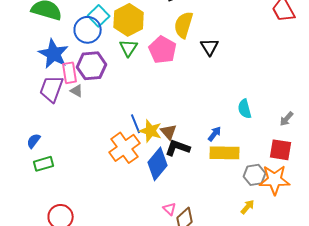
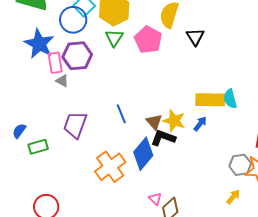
purple trapezoid: (52, 89) -> (75, 125), moved
yellow star: (151, 131) -> (174, 121), moved
orange cross: (125, 148) -> (110, 167), moved
yellow rectangle: (225, 153) -> (210, 100), moved
green rectangle: (44, 164) -> (38, 147), moved

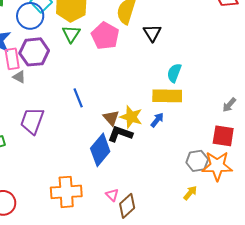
cyan semicircle: (230, 99) -> (174, 73), moved, turned 36
blue line: (121, 114) -> (78, 98), moved
orange cross: (110, 167) -> (66, 192), moved, turned 32

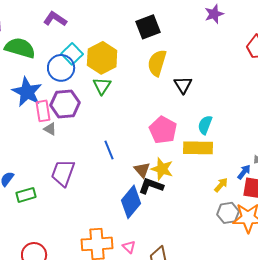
pink pentagon: (105, 36) -> (163, 130), moved
blue arrow: (157, 120) -> (244, 172), moved
yellow arrow: (190, 193) -> (221, 185), moved
pink triangle: (112, 195) -> (129, 247), moved

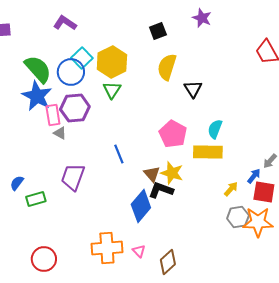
purple star: (214, 14) -> (202, 18), moved, turned -30
black square: (148, 27) -> (158, 31), size x0.7
green semicircle: (20, 48) -> (38, 69), moved, turned 32

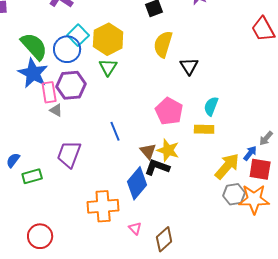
yellow rectangle: (208, 152) -> (204, 129), size x0.7
yellow arrow: (231, 189) -> (227, 166), size x1.8
orange cross: (107, 248) -> (103, 206), moved

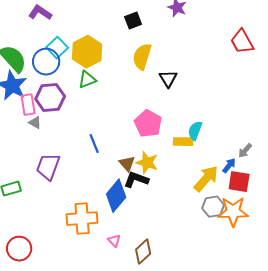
green triangle: (108, 67) -> (87, 80), turned 36
cyan semicircle: (211, 106) -> (195, 131), moved

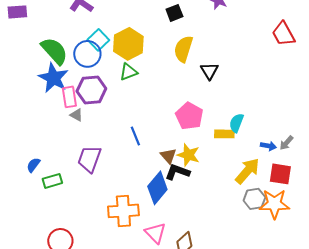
blue arrow: (229, 166) -> (268, 146), moved, turned 63
pink triangle: (114, 241) -> (155, 233), size x1.6

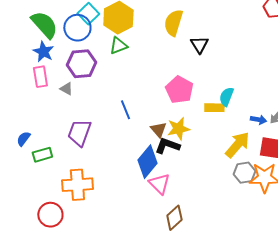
blue star: (53, 78) -> (43, 52), size x0.7
pink rectangle: (69, 97) -> (40, 77), moved
yellow star: (188, 155) -> (178, 129), turned -30
orange cross: (123, 211) -> (77, 185), moved
pink triangle: (155, 233) -> (159, 184), moved

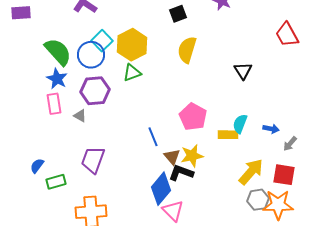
black triangle: (199, 45) -> (243, 71), moved
blue line: (125, 110) -> (153, 137), moved
blue arrow: (258, 120) -> (271, 129), moved

